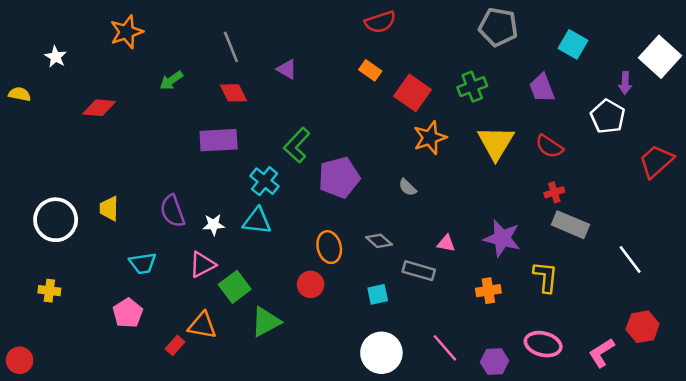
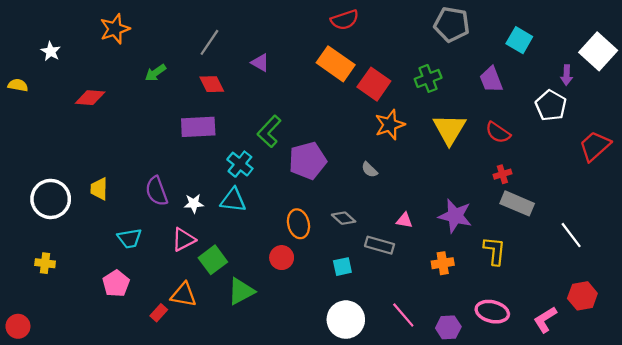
gray line: (231, 47) -> (209, 42), turned 56
orange rectangle: (370, 70) -> (336, 64), size x1.8

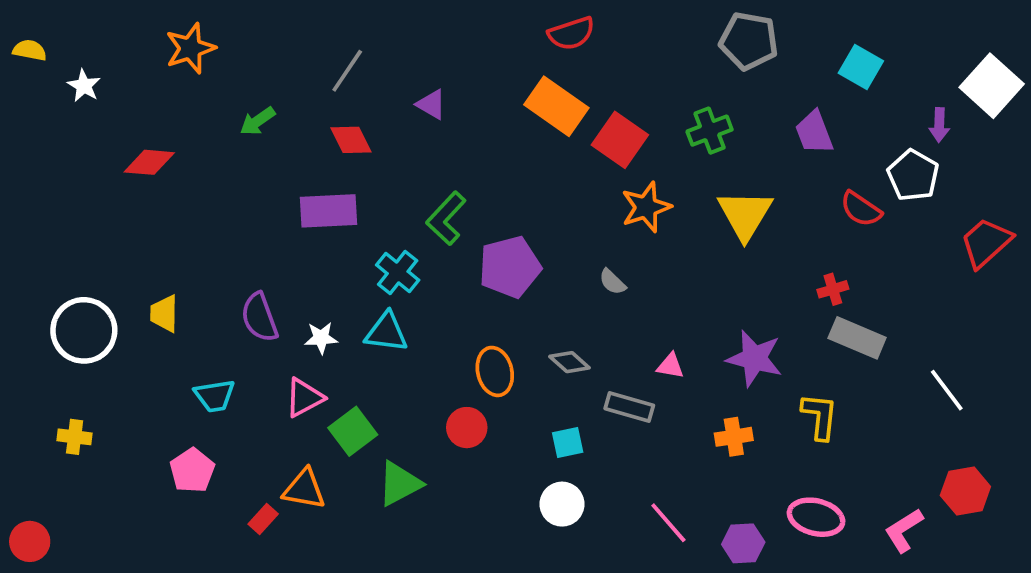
yellow semicircle: (18, 85) -> (30, 50), moved
red semicircle: (498, 133) -> (861, 209), moved
white circle: (346, 320) -> (562, 504), moved, size x0.7

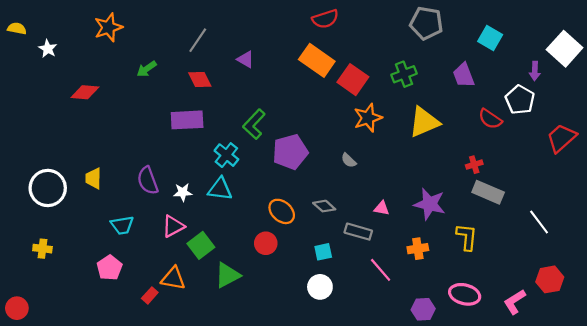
yellow triangle: (745, 215) -> (424, 122), turned 36
orange ellipse: (495, 371) -> (282, 211), turned -35
pink line: (668, 523) -> (381, 270), moved

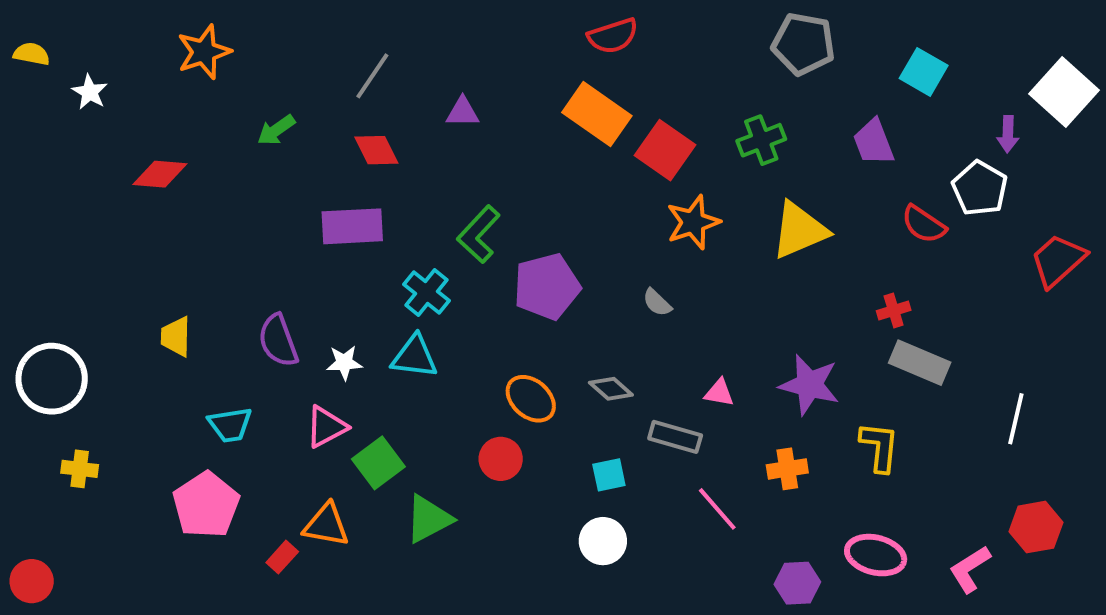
purple triangle: (246, 59) -> (463, 112), turned -30
white circle: (48, 188) -> (52, 379), moved
white line: (539, 222) -> (1016, 419), turned 50
pink pentagon: (109, 268) -> (206, 505), size x1.4

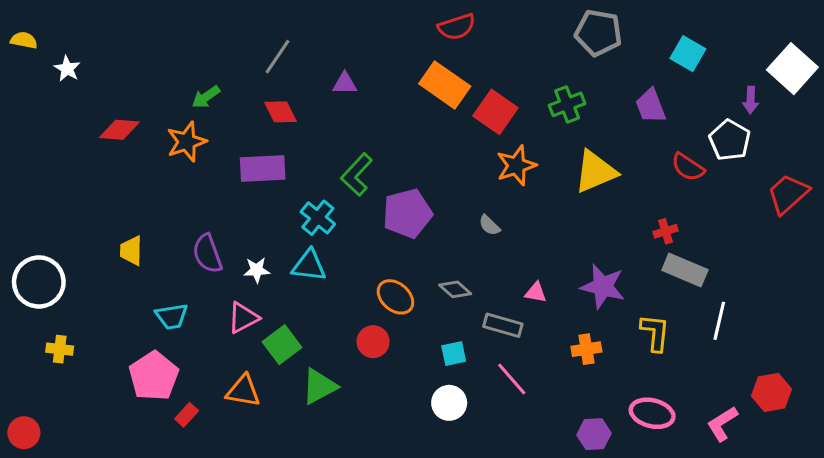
orange star: (204, 52) -> (187, 142), moved
white line: (1016, 419) -> (719, 321), moved
pink line: (717, 509) -> (512, 379), moved
red rectangle: (282, 557) -> (187, 415), moved

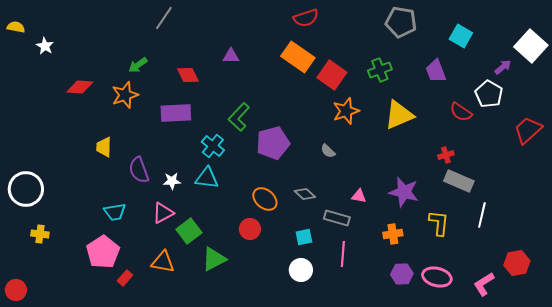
gray line: (278, 57) -> (164, 18), moved
purple arrow: (751, 100) -> (503, 67), turned -132
yellow trapezoid: (131, 251) -> (104, 147), moved
pink line: (512, 379) -> (343, 254), turned 45
purple hexagon: (594, 434) -> (402, 274), moved

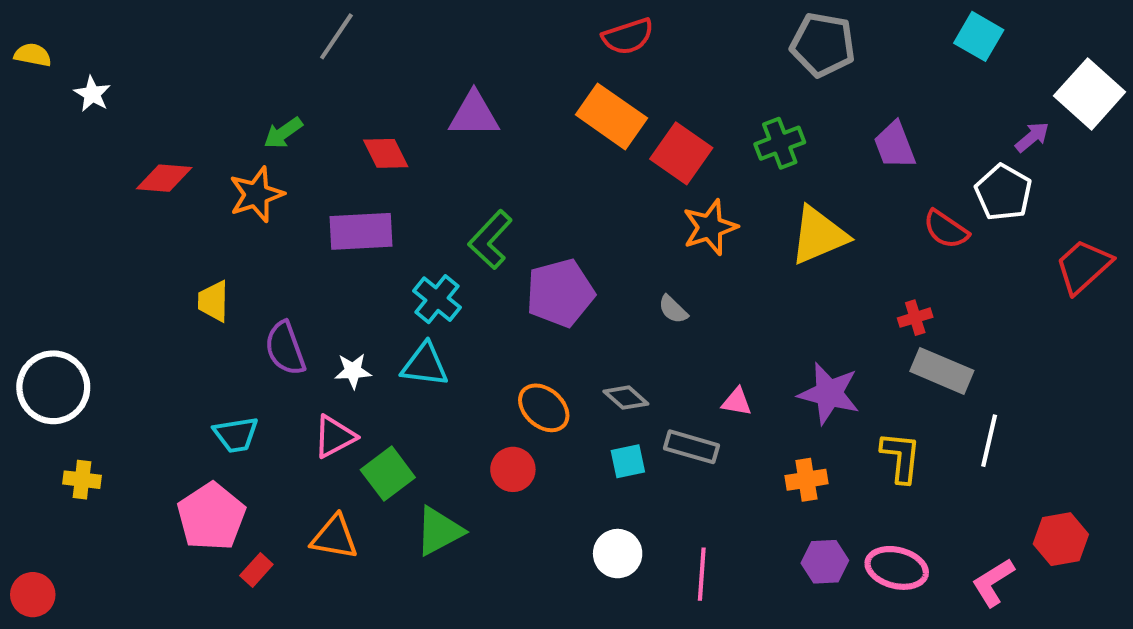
cyan square: (461, 36) -> (979, 36), moved
purple triangle: (231, 56) -> (474, 114), size x1.5
cyan square: (304, 237) -> (628, 461), moved
pink line: (343, 254) -> (702, 574), moved

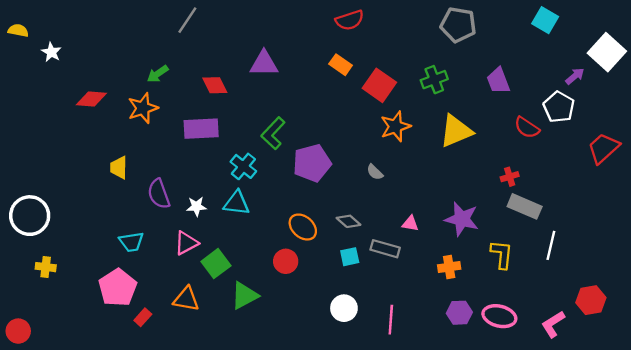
orange rectangle: (611, 116) -> (341, 65), size x0.6

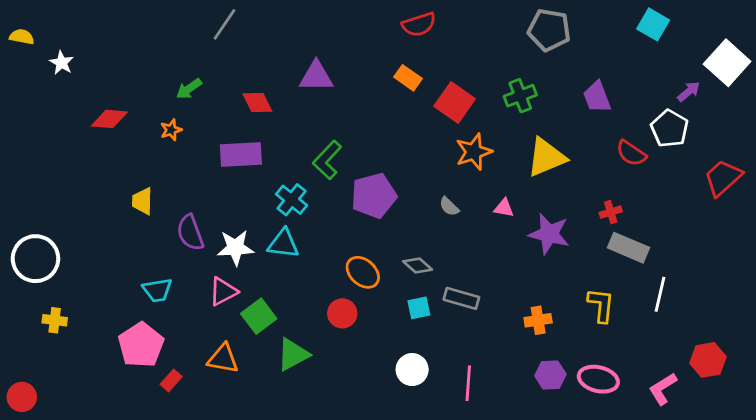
orange star: (143, 108) -> (171, 130), size x0.6
white star: (197, 206) -> (235, 248), size x1.5
purple star: (462, 219) -> (549, 234), moved
pink triangle: (410, 224) -> (504, 208), moved

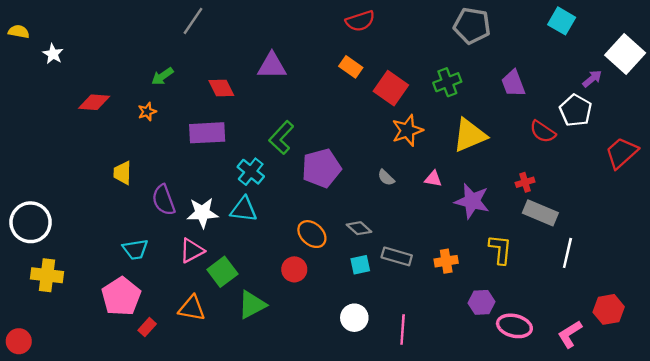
yellow L-shape: (601, 305) -> (500, 249), moved
yellow cross: (55, 320) -> (47, 275), size x1.5
orange cross: (538, 320) -> (446, 261), moved
purple hexagon: (550, 375) -> (481, 302), moved

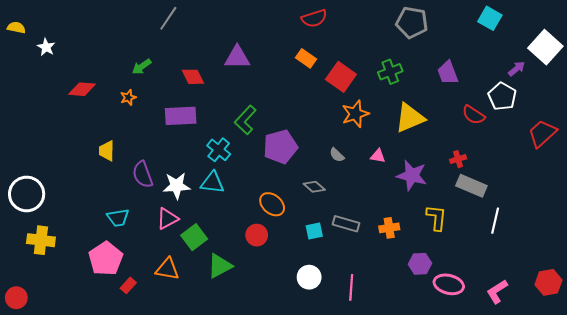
gray diamond: (359, 228) -> (314, 187), moved
red hexagon: (609, 309) -> (548, 282), moved

